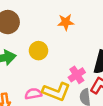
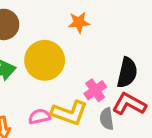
yellow circle: (38, 51) -> (45, 60), size x1.6

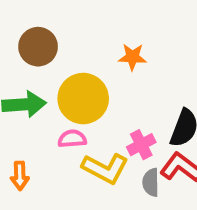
pink semicircle: (39, 116) -> (72, 139), moved

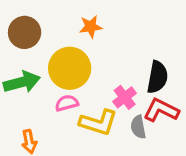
orange star: (132, 57) -> (91, 27), moved

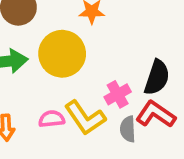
pink semicircle: (67, 103) -> (52, 119), moved
yellow L-shape: (98, 123) -> (85, 118), turned 30

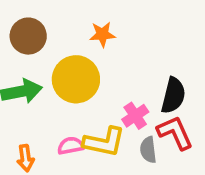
red L-shape: (156, 114) -> (175, 133), turned 36
yellow L-shape: (85, 118) -> (104, 142), turned -39

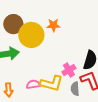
yellow circle: (76, 79) -> (31, 35), moved

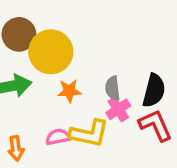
orange star: (53, 25) -> (69, 91), moved
gray semicircle: (75, 89) -> (113, 88), moved

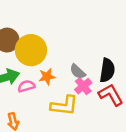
gray semicircle: (113, 88) -> (78, 72), turned -35
pink semicircle: (58, 137) -> (26, 86), moved

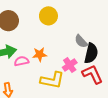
yellow circle: (31, 50) -> (48, 16), moved, size x0.7
gray semicircle: (78, 72) -> (81, 41), moved

